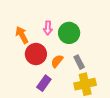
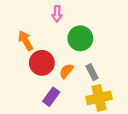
pink arrow: (48, 28) -> (57, 14), moved

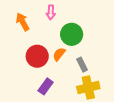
orange arrow: (25, 41) -> (23, 22), moved
orange semicircle: (66, 71) -> (59, 54), moved

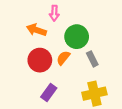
orange arrow: (23, 22) -> (36, 30), moved, turned -42
gray rectangle: (82, 65) -> (92, 59), moved

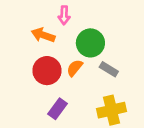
gray rectangle: (92, 59) -> (109, 69), turned -32

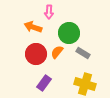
yellow cross: (111, 110) -> (85, 84), turned 30

